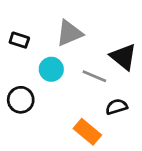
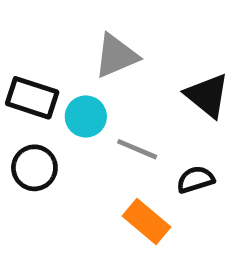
black rectangle: (19, 40) -> (32, 98), moved, size x1.5
gray line: (94, 76) -> (137, 149), moved

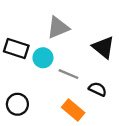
black circle: (34, 168) -> (17, 104), moved
black semicircle: (196, 180) -> (98, 89), turned 42

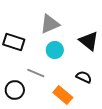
cyan circle: (43, 58) -> (55, 50), moved
gray line: (69, 74) -> (36, 73), moved

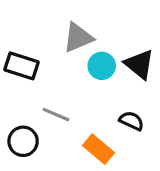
cyan circle: (55, 50) -> (102, 66), moved

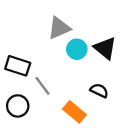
black rectangle: (22, 66) -> (18, 66), moved
gray line: (56, 115) -> (43, 86), turned 30

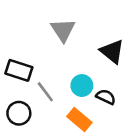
gray triangle: (59, 28) -> (63, 30), turned -40
cyan circle: (77, 49) -> (82, 86), moved

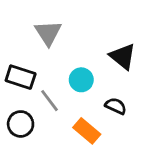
gray triangle: (63, 30) -> (48, 33), moved
cyan circle: (82, 86) -> (81, 80), moved

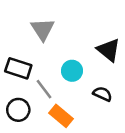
orange rectangle: (87, 131) -> (61, 116), moved

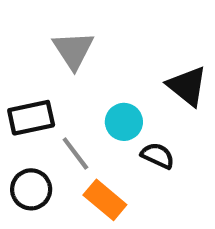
black rectangle: (18, 68) -> (31, 118), turned -30
black semicircle: (103, 94) -> (158, 156), moved

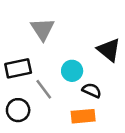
orange rectangle: (105, 200) -> (83, 116), moved, turned -45

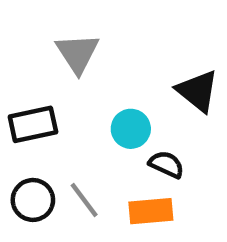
gray line: (44, 89) -> (84, 200), moved

